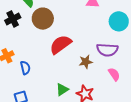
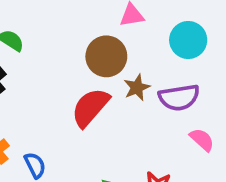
brown circle: (43, 19) -> (106, 56), moved
brown star: (86, 62) -> (137, 88), moved

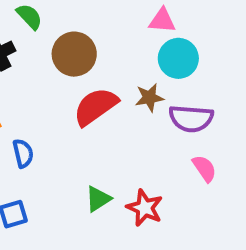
cyan circle: (188, 40) -> (178, 58), moved
brown circle: (106, 56) -> (74, 54), moved

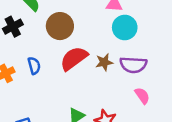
brown star: (149, 98) -> (104, 62), moved
blue semicircle: (23, 153) -> (34, 66), moved

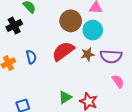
brown circle: (60, 26) -> (71, 21), moved
cyan circle: (125, 27) -> (93, 30), moved

